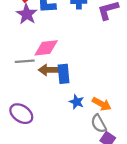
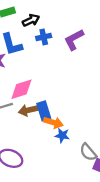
orange arrow: (102, 104) -> (53, 123), moved

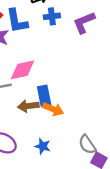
brown arrow: (28, 110) -> (28, 106), moved
blue star: (62, 135) -> (43, 146), moved

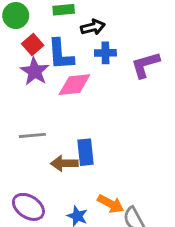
pink diamond: (22, 70) -> (74, 85), moved
orange arrow: (53, 109) -> (111, 204), moved

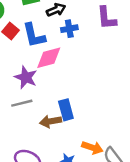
purple L-shape: (145, 65) -> (107, 18), moved, turned -70
purple star: (35, 71) -> (26, 77), moved

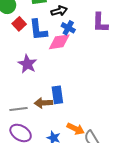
blue cross: (69, 29) -> (68, 28), turned 32
pink diamond: (49, 58) -> (59, 42), moved
gray line: (22, 103) -> (18, 109), moved

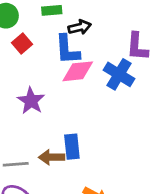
blue cross: (68, 28) -> (119, 74), moved, size x1.5
blue L-shape: (38, 30) -> (67, 49), moved

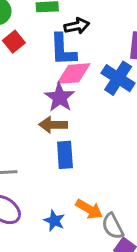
purple star: (31, 101) -> (60, 97), moved
brown arrow: (52, 157) -> (53, 125), moved

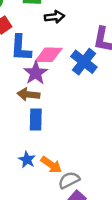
blue L-shape: (63, 50) -> (21, 48), moved
blue star: (54, 221) -> (27, 160), moved
gray semicircle: (113, 226) -> (69, 180), turned 85

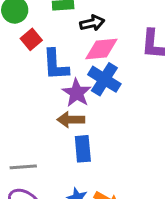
pink diamond: (49, 55) -> (101, 49), moved
blue cross: (84, 62) -> (104, 79), moved

